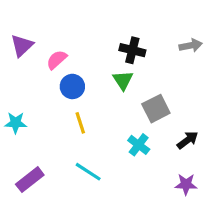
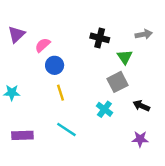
green triangle: (123, 80) -> (125, 57), moved
black arrow: (188, 140) -> (141, 106), turned -119
purple rectangle: (30, 180) -> (22, 135), turned 36

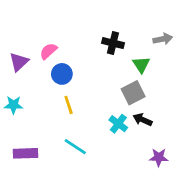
purple triangle: (16, 34) -> (19, 62), moved
black arrow: (141, 106) -> (143, 120), moved

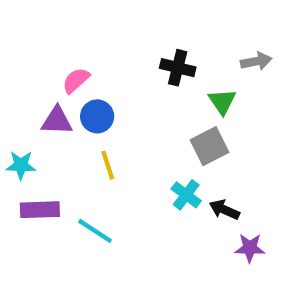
purple triangle: (19, 62) -> (57, 121), moved, turned 45
black arrow: (143, 120) -> (224, 210), moved
cyan line: (75, 147) -> (95, 231), moved
purple rectangle: (26, 153) -> (40, 210), moved

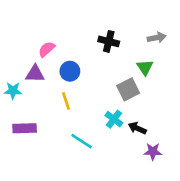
green triangle: (222, 102) -> (145, 67), moved
blue circle: (97, 116) -> (70, 71), moved
cyan star: (21, 165) -> (13, 91), moved
cyan line: (95, 231) -> (82, 141), moved

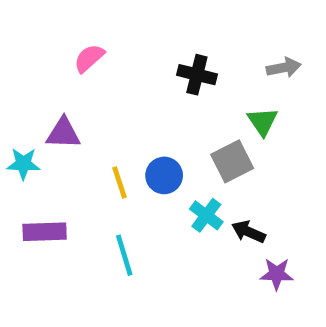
pink semicircle: (47, 49) -> (89, 58), moved
blue circle: (70, 71) -> (164, 175), moved
cyan line: (82, 141) -> (124, 255), moved, turned 40

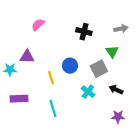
blue circle: (164, 175) -> (70, 66), moved
black arrow: (249, 232) -> (116, 90), moved

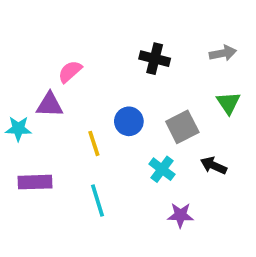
pink semicircle: (38, 25) -> (70, 72), moved
green triangle: (112, 52) -> (228, 103), moved
purple star: (118, 117) -> (180, 215), moved

